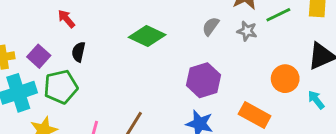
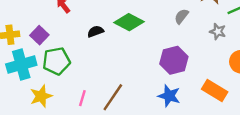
gray star: (247, 31) -> (218, 32), moved
black semicircle: (78, 52) -> (96, 31), moved, turned 56

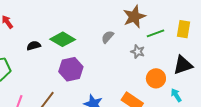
purple hexagon: (174, 60) -> (71, 69), moved

